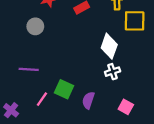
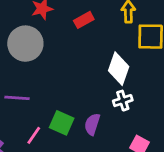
gray circle: (35, 26) -> (25, 44), size x1.6
purple semicircle: (88, 100) -> (92, 124), moved

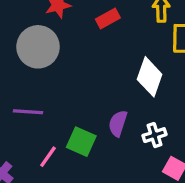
white cross: (123, 101) -> (155, 135), moved
purple semicircle: (92, 124) -> (118, 123), moved

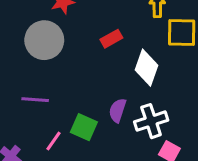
red rectangle: (108, 19) -> (111, 39), moved
white cross: (155, 135) -> (151, 121), size x1.5

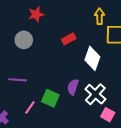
gray circle: (44, 40) -> (24, 40), size x0.7
white cross: (151, 121) -> (95, 94), turned -30

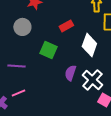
green square: (50, 98) -> (48, 50), moved
pink line: (30, 107) -> (18, 93), moved, turned 32

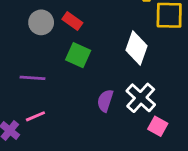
red rectangle: (66, 26) -> (72, 21), moved, turned 64
purple semicircle: (70, 73) -> (105, 101), moved

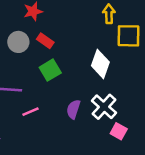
green square: (78, 55) -> (50, 70), turned 35
pink line: (35, 116) -> (31, 112), moved

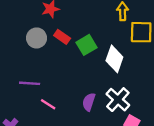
green square: (50, 70) -> (86, 45), moved
pink line: (31, 112) -> (48, 104), turned 56

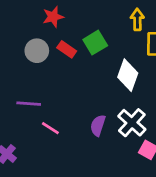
green square: (86, 45) -> (95, 43), moved

